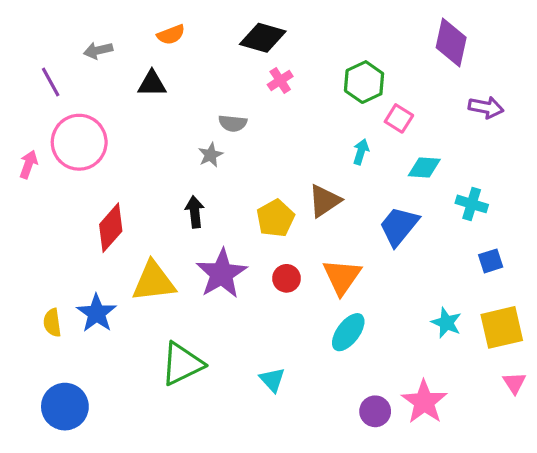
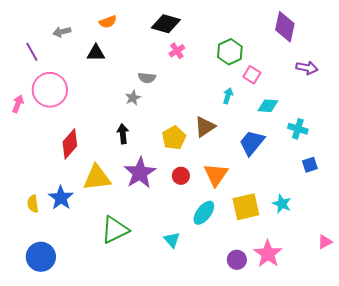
yellow square: (502, 327) -> (246, 207), moved
cyan ellipse: (348, 332) -> (204, 213), moved
pink triangle: (514, 383) -> (325, 242), turned 35

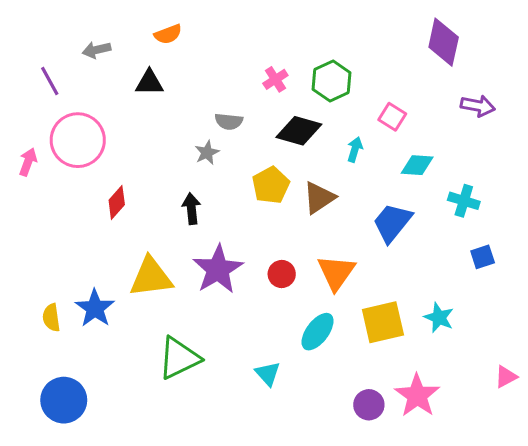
black diamond: (166, 24) -> (299, 131), moved
green hexagon: (230, 52) -> (332, 81), moved
yellow pentagon: (174, 138) -> (271, 185), moved
red diamond: (70, 144) -> (117, 202), moved, size x0.7

